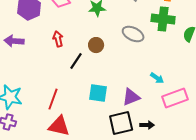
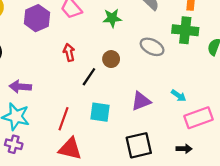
purple arrow: (14, 41) -> (20, 87), moved
cyan square: (98, 93) -> (100, 112), moved
purple triangle: (131, 97) -> (141, 101), moved
black arrow: (147, 125) -> (184, 149), moved

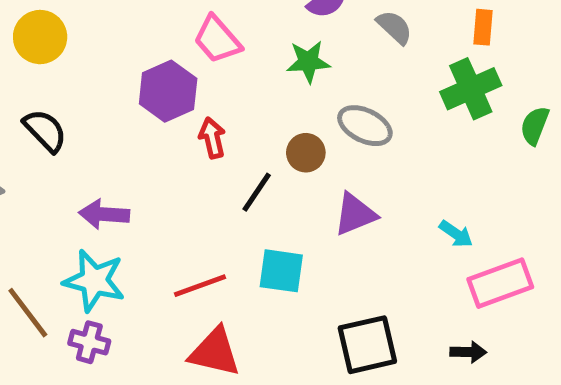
purple hexagon: (37, 18) -> (168, 91), moved
green cross: (185, 30) -> (471, 89), turned -30
gray ellipse: (152, 47) -> (365, 126), moved
purple triangle: (141, 101) -> (355, 214), moved
red line: (63, 119) -> (200, 286), turned 50

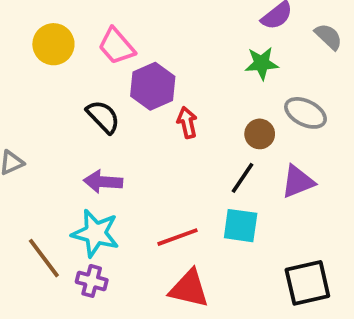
pink trapezoid: (217, 39) -> (116, 46), moved
black semicircle: (45, 131) -> (103, 117), moved
black line: (257, 192) -> (242, 178), moved

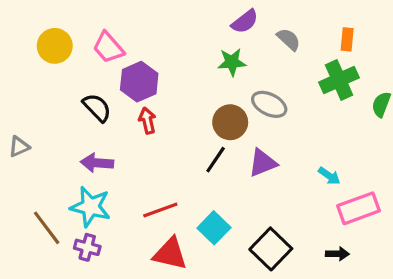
red arrow: (187, 122) -> (147, 121), moved
brown circle: (260, 134) -> (230, 122), size x1.4
cyan square: (241, 226) -> (214, 228), moved, turned 36
black square: (307, 283) -> (271, 249), turned -33

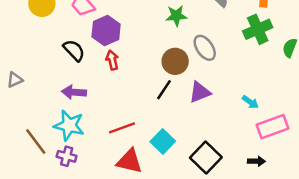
gray ellipse: (269, 104) -> (205, 48), turned 30

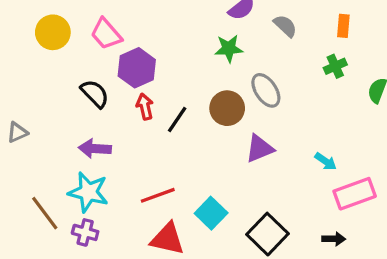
green cross: (258, 29) -> (335, 66), size x0.6
black line: (164, 90) -> (177, 119), moved

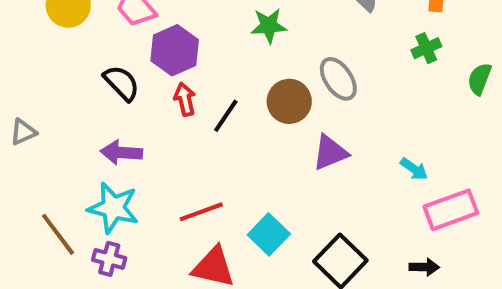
green star: (229, 48) -> (269, 26), moved

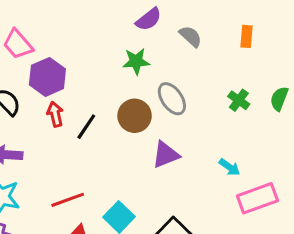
green star: (269, 26) -> (136, 61), moved
green cross: (426, 48) -> (239, 100), moved, turned -30

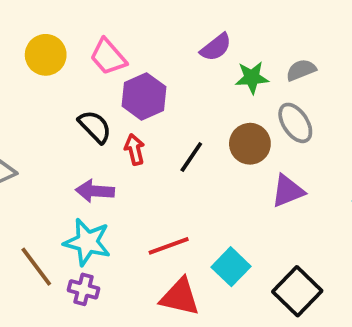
purple semicircle: (149, 19) -> (216, 47), moved
gray semicircle: (191, 36) -> (301, 70), moved, turned -65
red arrow: (55, 114) -> (135, 149), moved

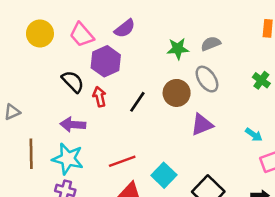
purple semicircle: (216, 47) -> (125, 28), moved
brown line: (36, 267) -> (31, 154), moved, turned 36

